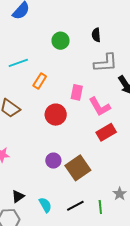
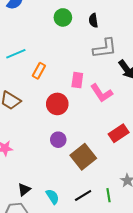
green circle: (61, 41) -> (63, 17), moved
red rectangle: (106, 132) -> (119, 133), moved
purple circle: (53, 161) -> (58, 140), moved

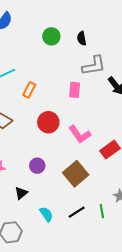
pink rectangle: (77, 80) -> (75, 90), moved
pink L-shape: (101, 93) -> (80, 134), moved
purple circle: (58, 140) -> (37, 166), moved
black triangle: (24, 190) -> (21, 193), moved

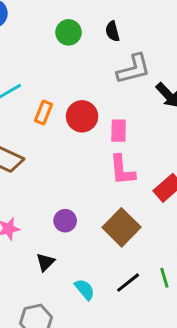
pink rectangle: (75, 90) -> (119, 131), moved
red circle: (48, 122) -> (82, 116), moved
pink L-shape: (80, 134) -> (122, 170), turned 35

